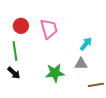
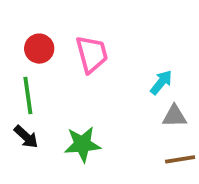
gray triangle: (81, 64) -> (174, 116), moved
green star: (55, 73) -> (82, 144), moved

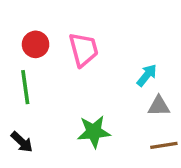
black arrow: (26, 137) -> (22, 142), moved
green star: (82, 144) -> (94, 132), moved

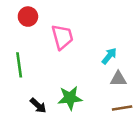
red circle: (36, 44) -> (28, 17), moved
black arrow: (22, 142) -> (38, 106), moved

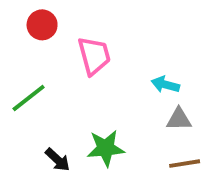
cyan arrow: (109, 56) -> (165, 85), turned -114
green line: (19, 65) -> (29, 98), turned 60

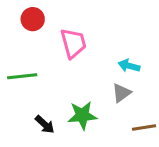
green line: (29, 98) -> (22, 76), turned 32
gray triangle: (179, 119) -> (121, 93), moved, turned -35

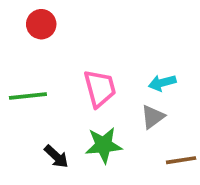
pink trapezoid: (73, 43) -> (100, 88), moved
cyan arrow: (129, 66) -> (162, 83), turned -30

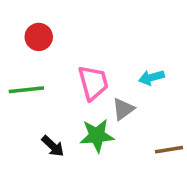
red circle: (41, 24) -> (39, 37), moved
gray triangle: (153, 117) -> (123, 109), moved

